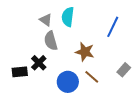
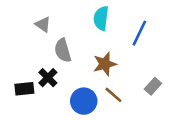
cyan semicircle: (68, 17) -> (101, 18), moved
gray triangle: (46, 20) -> (43, 24), moved
brown star: (85, 52) -> (105, 64), turned -30

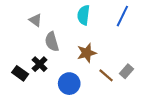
blue line: (139, 33) -> (122, 16), moved
black rectangle: (24, 89) -> (20, 73), turned 42
brown line: (113, 95) -> (106, 75), moved

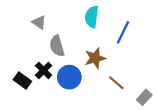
blue line: (122, 16) -> (123, 32), moved
gray rectangle: (126, 71) -> (144, 97), moved
blue circle: (69, 84) -> (69, 77), moved

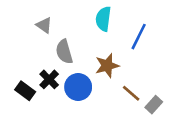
gray rectangle: (144, 97) -> (154, 105), moved

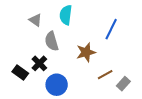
cyan semicircle: (103, 19) -> (66, 15), moved
blue circle: (78, 87) -> (57, 85), moved
brown line: (131, 93) -> (105, 75), turned -70

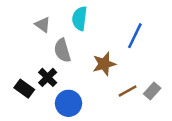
gray rectangle: (123, 84) -> (152, 91), moved

